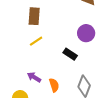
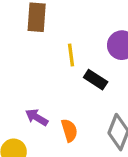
yellow line: (36, 41) -> (71, 55), moved, turned -64

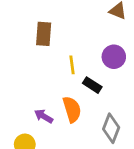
orange semicircle: (69, 130) -> (72, 109), moved, size x1.4

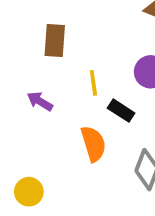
purple arrow: (44, 116) -> (40, 101), moved

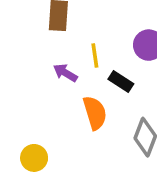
purple arrow: (40, 101) -> (65, 73), moved

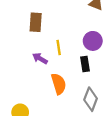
black rectangle: (121, 82) -> (85, 64), moved, turned 48

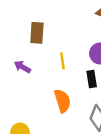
purple arrow: (40, 59) -> (22, 67), moved

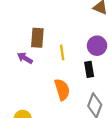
brown rectangle: (37, 33) -> (37, 38), moved

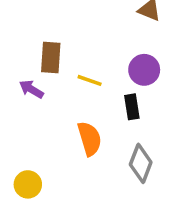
yellow line: (62, 52) -> (90, 80), turned -63

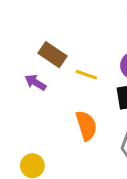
brown rectangle: (51, 57) -> (52, 55), turned -60

